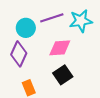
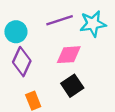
cyan circle: (26, 28) -> (16, 32), moved

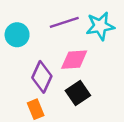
purple diamond: (22, 62) -> (42, 77), moved

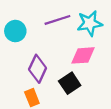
pink diamond: (74, 60) -> (83, 55), moved

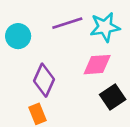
black square: (70, 83) -> (113, 97), moved

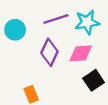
purple diamond: (44, 80) -> (49, 52), moved

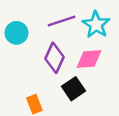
cyan star: (87, 22) -> (96, 25), turned -30
black square: (94, 80) -> (74, 89), moved

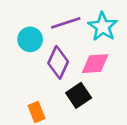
cyan circle: (16, 33) -> (30, 39), moved

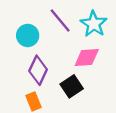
purple line: (66, 23) -> (60, 20), turned 68
purple diamond: (58, 62) -> (38, 70), moved

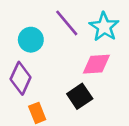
purple diamond: (38, 70) -> (21, 78), moved

